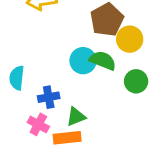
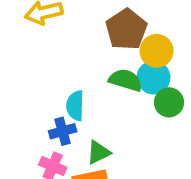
cyan circle: (83, 61) -> (153, 77), moved
cyan semicircle: (17, 78) -> (75, 106), moved

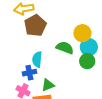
brown pentagon: (126, 29) -> (35, 25), moved
cyan circle: (153, 77) -> (89, 47), moved

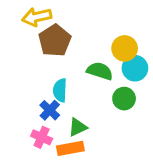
green circle: (87, 61) -> (124, 99), moved
blue cross: (29, 73) -> (50, 110), turned -32

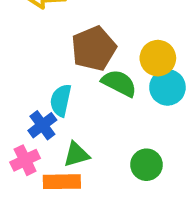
brown pentagon: (55, 41) -> (94, 48), moved
green circle: (124, 99) -> (146, 165), moved
pink cross: (42, 137) -> (25, 160), turned 30

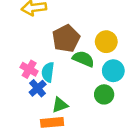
cyan circle: (167, 87) -> (113, 71), moved
pink cross: (25, 160) -> (29, 69), moved, turned -30
green circle: (146, 165) -> (104, 94), moved

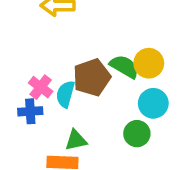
brown pentagon: (66, 38) -> (92, 77), moved
green semicircle: (83, 59) -> (124, 67), moved
blue cross: (38, 88) -> (30, 111), moved, turned 30

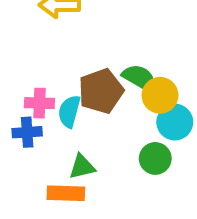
yellow circle: (149, 63) -> (160, 95), moved
pink cross: (41, 87) -> (39, 103), turned -35

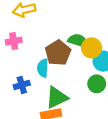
pink cross: (39, 103) -> (14, 41), moved
green triangle: (82, 167) -> (57, 97), size x1.5

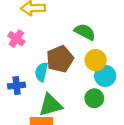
pink cross: (14, 41) -> (16, 39), turned 35
green semicircle: (78, 41) -> (85, 32), moved

